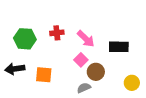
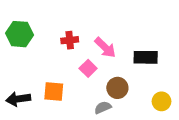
green hexagon: (25, 39) -> (19, 34), moved
pink square: (81, 60) -> (88, 68), moved
black arrow: (15, 69) -> (18, 99), moved

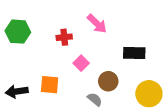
pink arrow: (105, 48) -> (97, 24), moved
yellow circle: (161, 101) -> (149, 94), size x1.5
gray semicircle: (103, 107) -> (95, 99), turned 63

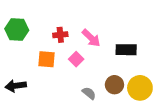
pink arrow: (97, 24) -> (91, 38), moved
brown circle: (108, 81) -> (114, 85), moved
orange square: (50, 85) -> (47, 59), moved

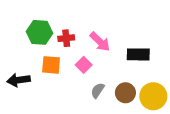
green hexagon: (17, 29) -> (39, 32), moved
black arrow: (16, 86) -> (19, 80), moved
gray semicircle: (89, 93) -> (98, 90), moved, turned -96

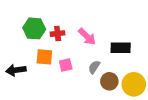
pink square: (84, 65) -> (66, 65), moved, turned 32
gray semicircle: (98, 90) -> (94, 67), moved

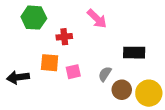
green hexagon: (34, 28) -> (34, 18), moved
pink arrow: (87, 37) -> (97, 19), moved

